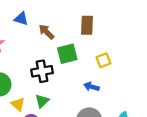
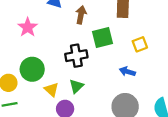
brown arrow: (46, 32) -> (81, 15), turned 56

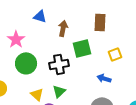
green circle: (32, 69) -> (26, 63), moved

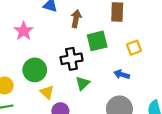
green circle: (26, 63) -> (35, 70), moved
green triangle: (59, 91) -> (83, 83), moved

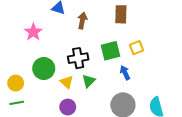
green square: (97, 41) -> (110, 51), moved
blue arrow: (122, 74) -> (125, 73), turned 48
yellow triangle: (47, 92) -> (67, 82), moved

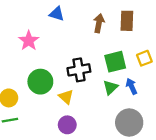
brown arrow: (82, 21) -> (99, 23), moved
green triangle: (89, 81) -> (110, 87), moved

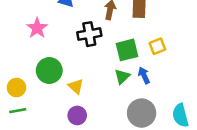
black cross: (79, 70) -> (89, 34), moved

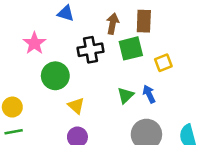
green square: (127, 50) -> (131, 48), moved
green circle: (49, 71) -> (55, 76), moved

